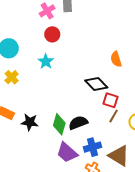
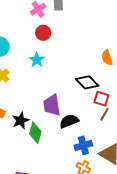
black star: (30, 122) -> (21, 121), turned -30
green diamond: (59, 124) -> (35, 133), moved
purple trapezoid: (67, 152) -> (52, 105), moved, turned 40

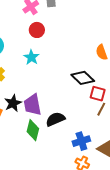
purple trapezoid: (52, 105) -> (33, 105), moved
black star: (21, 121) -> (13, 103), moved
black semicircle: (69, 121) -> (55, 119), moved

